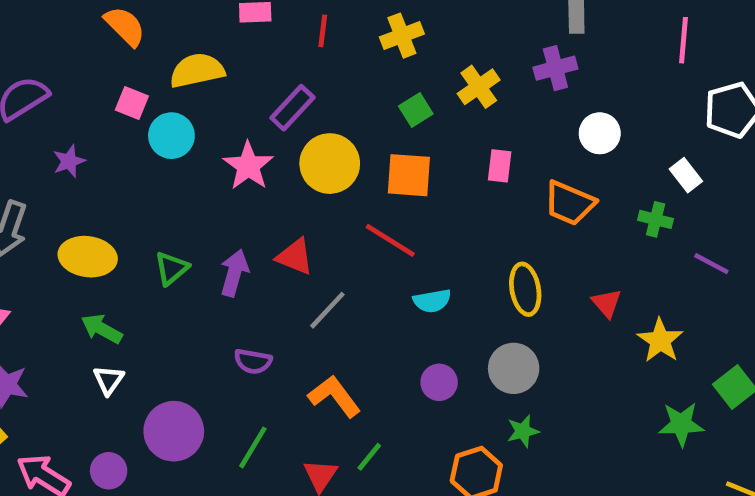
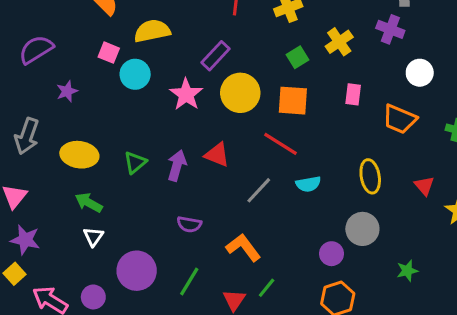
purple cross: (555, 68) -> (390, 29), turned 36
gray line: (327, 310) -> (259, 190), moved
purple circle: (439, 382) -> (332, 254), moved
green star: (523, 431) -> (407, 271), moved

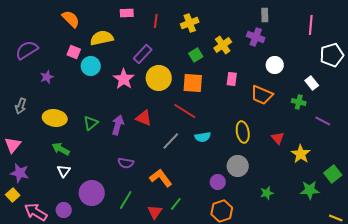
gray arrow: (27, 136) -> (21, 106), size x0.7

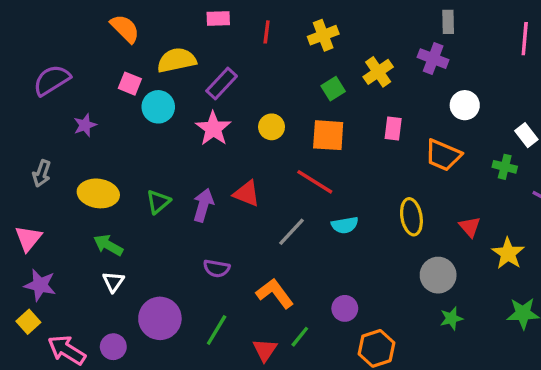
purple rectangle: (143, 54) -> (222, 84), moved
yellow circle: (159, 78) -> (272, 127), size x0.6
gray circle: (238, 166) -> (438, 275), moved
purple circle: (218, 182) -> (345, 308), moved

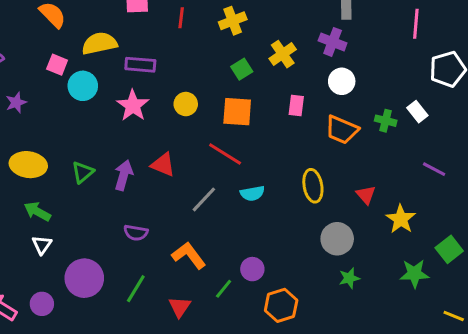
purple rectangle: (222, 84) -> (140, 65), turned 52
white circle: (465, 105) -> (342, 81), moved
green cross: (505, 167) -> (386, 121), moved
green line: (300, 337) -> (224, 289), moved

